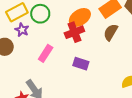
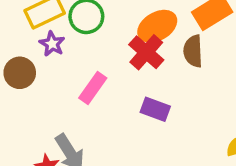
red cross: (74, 32) -> (146, 52), turned -30
brown semicircle: (111, 32) -> (193, 51), moved, turned -36

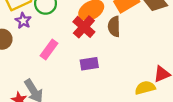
purple rectangle: (155, 109) -> (89, 64), turned -30

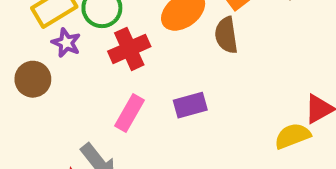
red cross: (84, 27) -> (129, 49), moved, turned 30
pink rectangle: (49, 50) -> (129, 113), moved

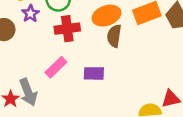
brown semicircle: (226, 35) -> (114, 36), moved

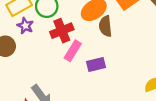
pink rectangle: (56, 67) -> (73, 51), moved

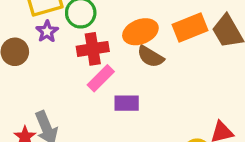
brown semicircle: (105, 26) -> (150, 57), turned -66

